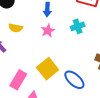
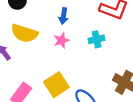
yellow semicircle: (16, 28) -> (24, 33), size x1.6

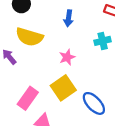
pink star: (61, 40) -> (67, 57), moved

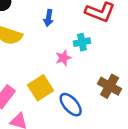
pink star: (67, 57) -> (63, 58), moved

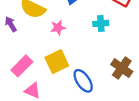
pink star: (63, 58) -> (58, 28), moved

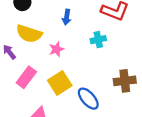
pink rectangle: (22, 66) -> (26, 77), moved
brown cross: (122, 68) -> (125, 81), turned -35

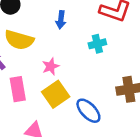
pink star: (56, 49) -> (51, 66), moved
pink rectangle: (26, 77) -> (18, 89), turned -45

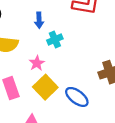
cyan cross: (97, 44) -> (55, 39), moved

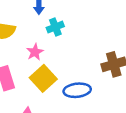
blue ellipse: (77, 97) -> (77, 90), turned -45

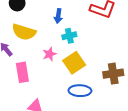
yellow square: (43, 78) -> (74, 63), moved

